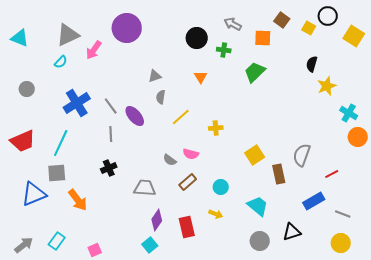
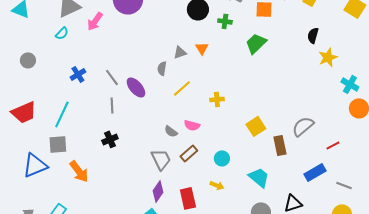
gray triangle: (155, 76) -> (180, 52), moved
blue cross: (77, 103) -> (78, 74), size x0.6
gray semicircle: (302, 155) -> (303, 126), turned 30
gray trapezoid: (145, 188) -> (161, 159), moved, turned 60

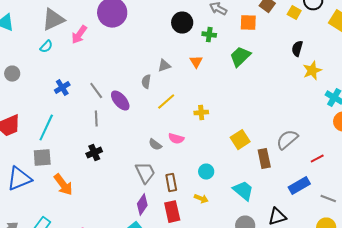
orange triangle: (202, 48) -> (196, 62), moved
brown rectangle: (189, 153) -> (171, 183), moved, turned -60

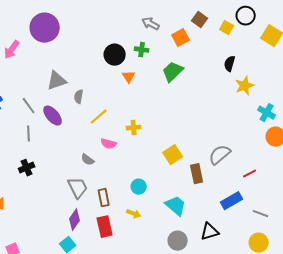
black circle: (182, 23) -> (115, 55), moved
orange square: (248, 23) -> (181, 38), turned -30
gray triangle: (164, 66) -> (57, 81), moved, size x1.5
pink semicircle: (176, 139) -> (109, 144), moved

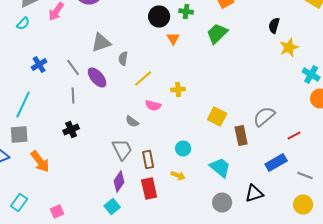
yellow square: (173, 155) -> (217, 116), turned -30

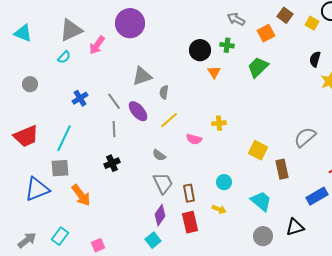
yellow line: (143, 78) -> (169, 120), moved
gray semicircle: (264, 116) -> (305, 137), moved
gray semicircle: (132, 122) -> (159, 155), moved

